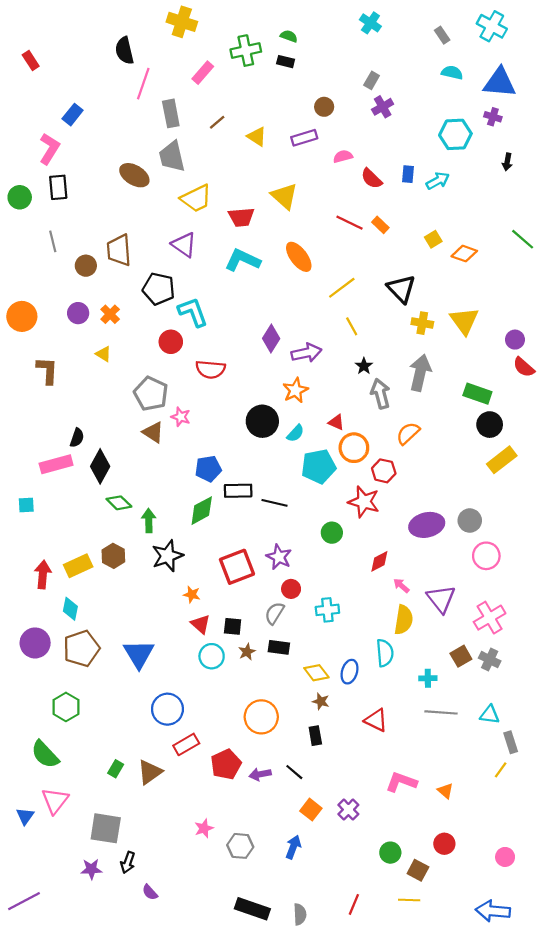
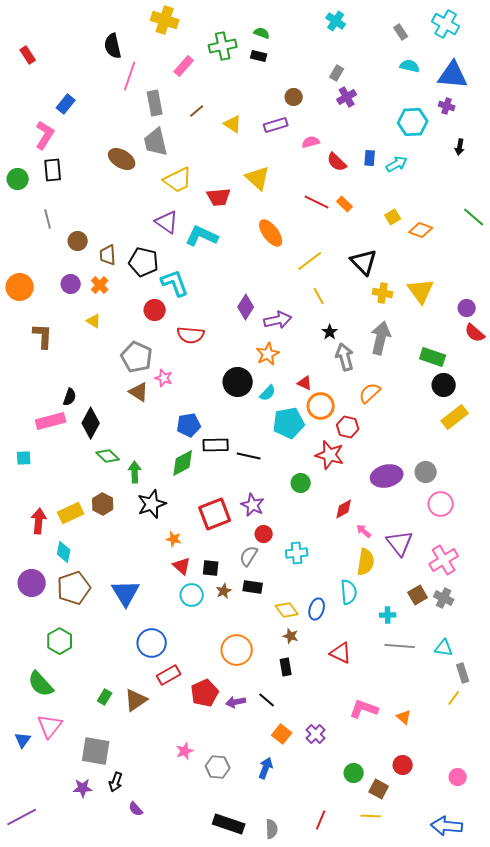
brown trapezoid: (119, 250) -> (108, 255), moved, size x0.7
cyan L-shape: (242, 260) -> (202, 236), moved

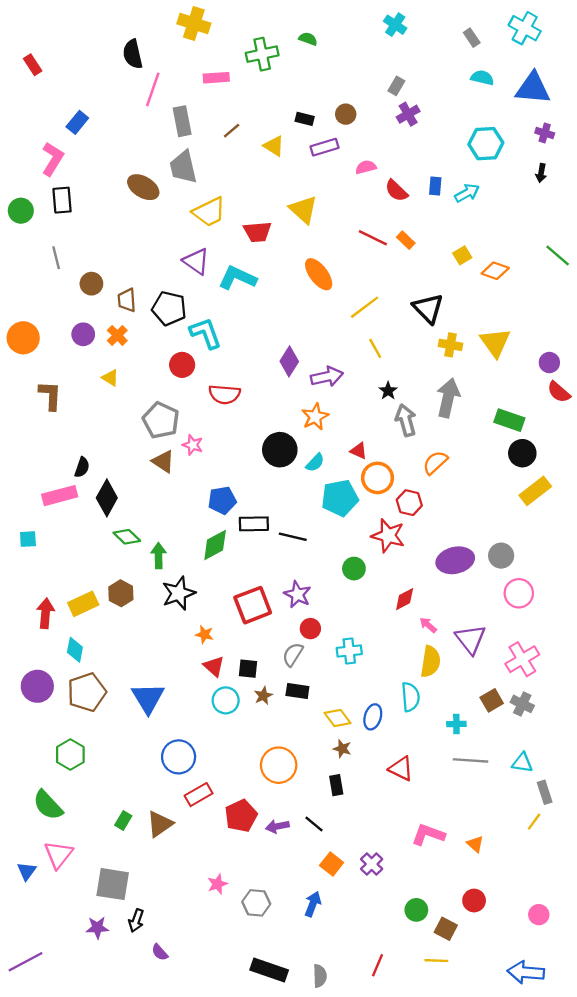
black rectangle: (259, 56) -> (305, 119), moved
pink rectangle: (184, 66) -> (216, 78), turned 45
purple cross: (447, 106) -> (545, 133), moved

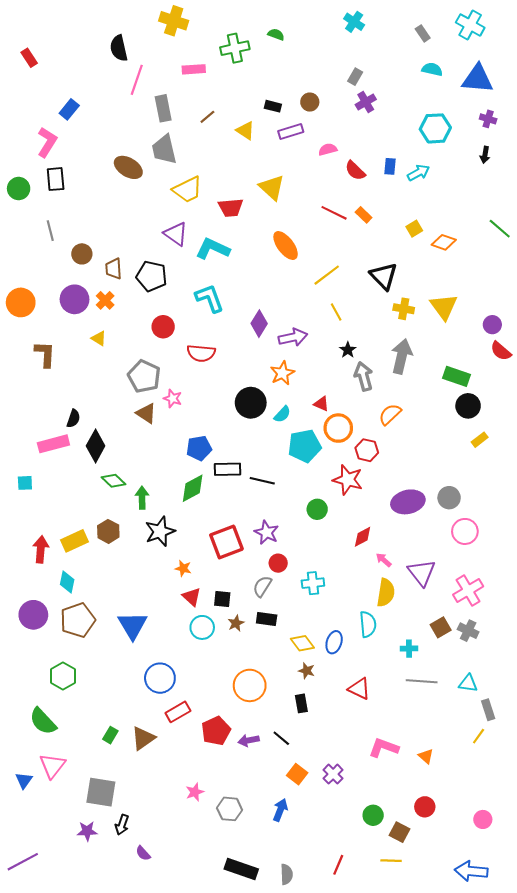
cyan L-shape: (206, 333) -> (210, 298), moved
purple circle: (83, 334) -> (75, 299), size x1.4
yellow rectangle: (535, 491) -> (480, 440), size x0.6

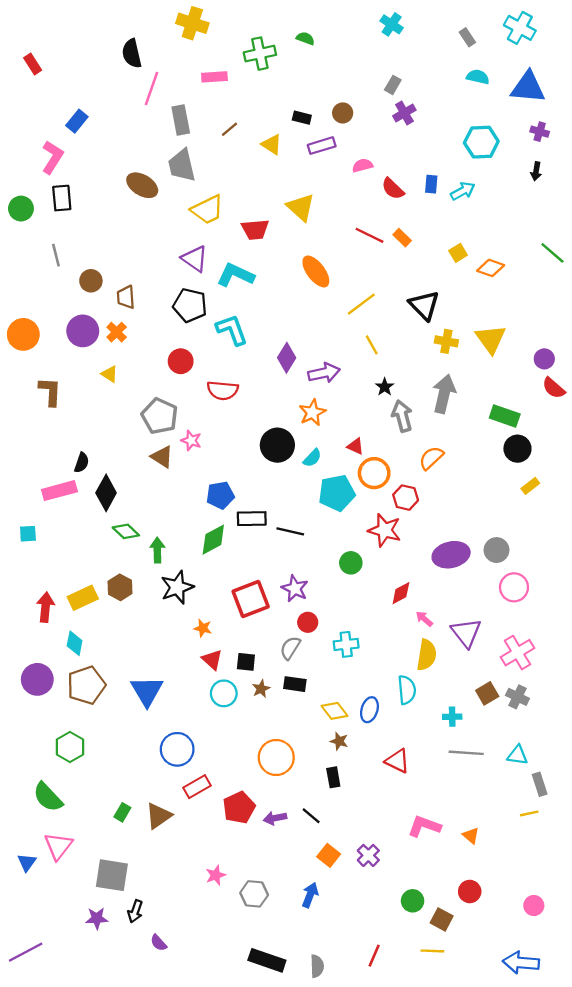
black pentagon: (152, 276) -> (190, 305), moved
yellow line: (479, 736) -> (529, 813), turned 42

